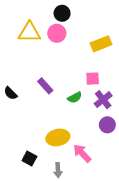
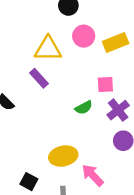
yellow triangle: (29, 32) -> (48, 49), moved
pink circle: (57, 33) -> (84, 36), moved
purple rectangle: (45, 86) -> (39, 78), moved

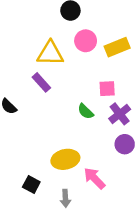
green semicircle: (84, 108) -> (86, 111), turned 72

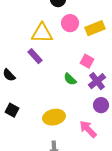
pink square: (107, 89) -> (87, 61), turned 32
pink arrow: (94, 178) -> (88, 129), moved
black square: (31, 185) -> (12, 110), moved

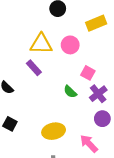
pink circle: (70, 23) -> (70, 45), moved
yellow rectangle: (95, 28) -> (96, 23), moved

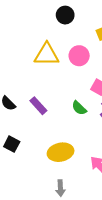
purple rectangle: (34, 68) -> (38, 106), moved

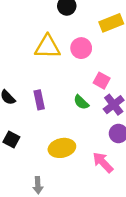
purple rectangle: (38, 106) -> (39, 100), turned 30
gray arrow: (61, 188) -> (38, 185), moved

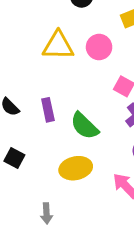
green semicircle: (81, 102) -> (84, 126), moved, size x1.5

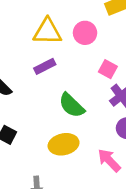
purple rectangle: (48, 110) -> (45, 66), moved, turned 75

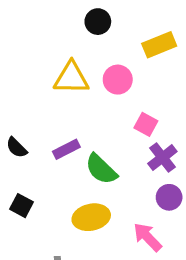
purple rectangle: (45, 66) -> (66, 149), moved

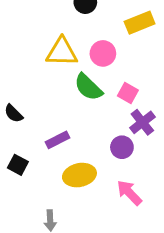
purple rectangle: (66, 149) -> (57, 140), moved
green semicircle: (101, 169) -> (88, 87), moved
purple circle: (169, 197) -> (122, 147), moved

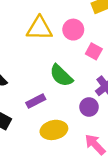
green semicircle: (88, 87) -> (61, 76), moved
pink square: (128, 93) -> (94, 51), moved

